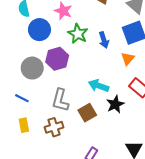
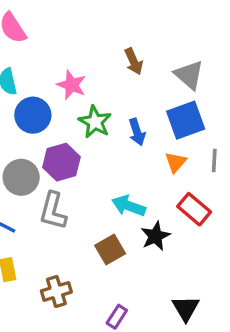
gray L-shape: (60, 100) -> (53, 211), moved
brown cross: (54, 127) -> (56, 291), moved

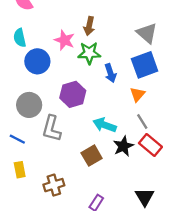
brown arrow: (134, 61) -> (89, 26), moved, turned 36
green star: (95, 122) -> (89, 53), moved, turned -30
gray line: (214, 160) -> (142, 121), moved, turned -35
purple hexagon: (61, 162) -> (73, 94), moved
red rectangle: (194, 209) -> (150, 145), moved

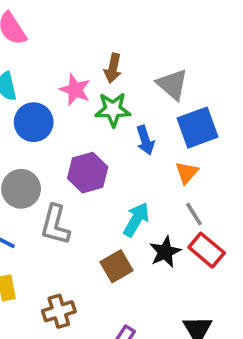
gray triangle: (147, 33) -> (172, 84), moved
cyan arrow: (105, 125) -> (136, 219), turned 100

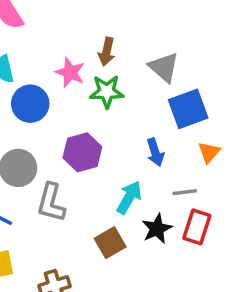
blue arrow: (145, 140) -> (155, 152), moved
orange triangle: (187, 173) -> (209, 152), moved
gray line: (194, 214) -> (185, 192), turned -65
red rectangle: (207, 250) -> (197, 227), turned 68

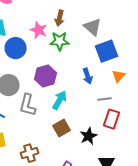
cyan arrow: (129, 197) -> (60, 100), moved
black star: (157, 229) -> (88, 136), moved

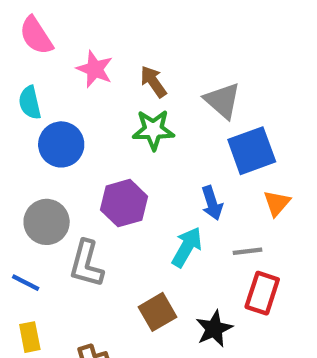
brown arrow: (60, 18) -> (153, 82), turned 133
pink star: (38, 30) -> (95, 69), moved
cyan arrow: (60, 100) -> (187, 247), moved

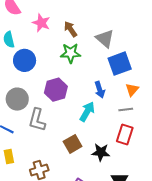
gray line: (248, 251) -> (126, 109), moved
black star: (214, 329) -> (101, 152), turned 30

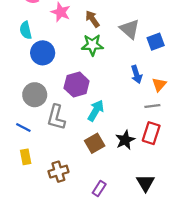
blue square: (120, 64) -> (156, 42), moved, size x0.7
blue arrow: (100, 90) -> (136, 74), moved
cyan arrow: (87, 112) -> (96, 111), moved
black star: (101, 152) -> (125, 140), moved, turned -30

